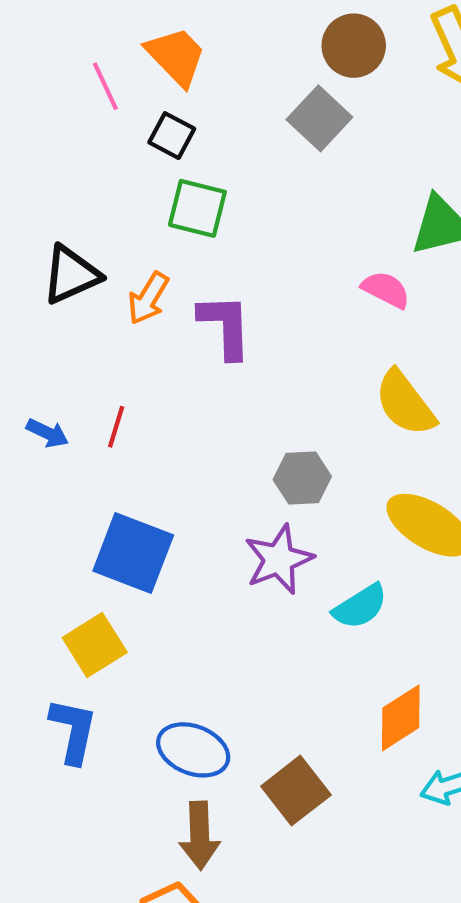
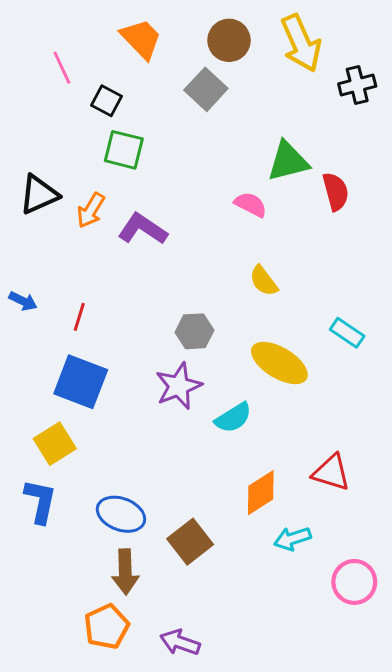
orange trapezoid: (176, 56) -> (141, 39), moved
purple L-shape: (225, 326) -> (143, 229), turned -54
yellow semicircle: (405, 403) -> (264, 281), size x0.7
red line: (116, 427) -> (79, 317), moved

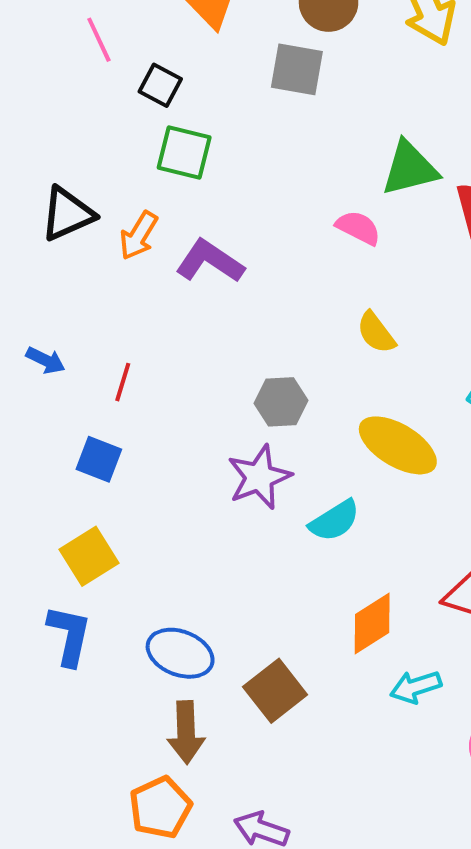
gray square: (206, 89) -> (297, 69), turned -33
blue square: (81, 382) -> (99, 459), moved, size x0.6

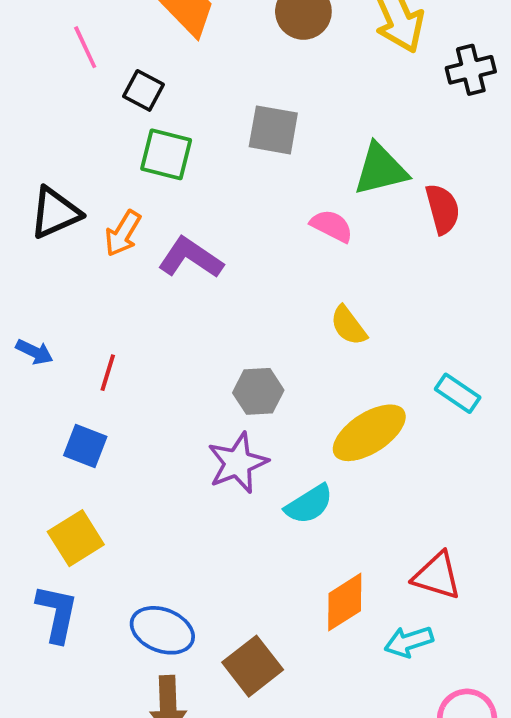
gray square: (297, 69) -> (273, 130), moved
yellow ellipse: (398, 445) -> (369, 433), turned -64
cyan arrow: (416, 687) -> (409, 642), moved

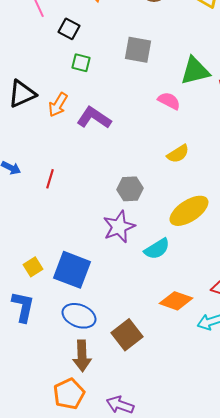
green square: (166, 154) -> (81, 63), size x0.7
yellow semicircle: (349, 326) -> (178, 154), turned -85
blue square: (85, 446) -> (72, 270), moved, size x1.6
yellow square: (76, 538) -> (33, 267), size x0.7
orange diamond: (345, 602) -> (176, 301), turned 52

